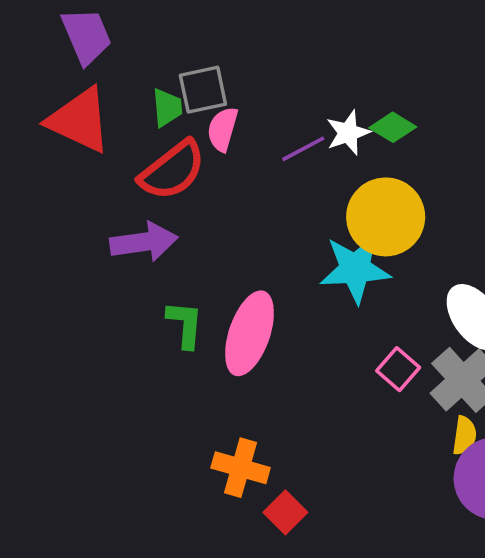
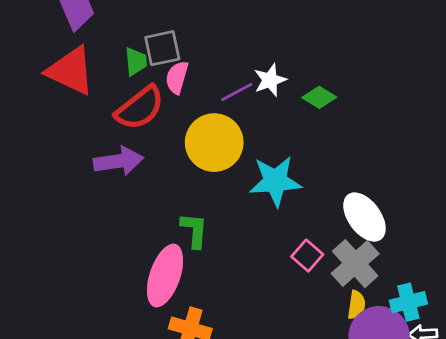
green diamond: (393, 127) -> (319, 97), moved
yellow circle: (386, 217) -> (214, 143), moved
green L-shape: (185, 324) -> (194, 230), moved
pink ellipse: (250, 333) -> (165, 276), moved

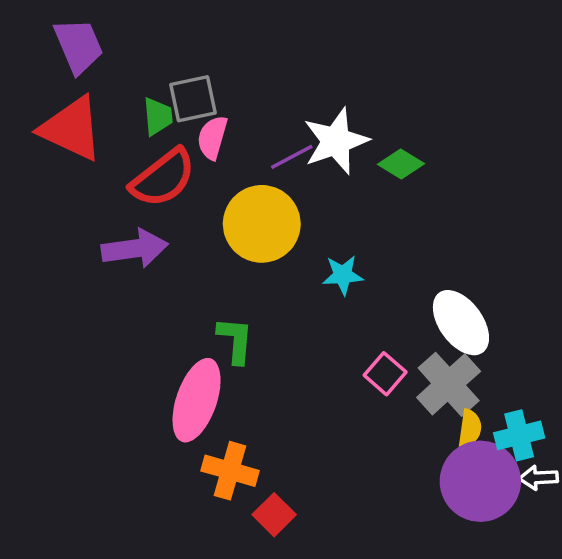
white star: (270, 80) -> (336, 141), size x1.5
cyan star: (275, 181) -> (343, 275), size x0.6
yellow semicircle: (356, 305) -> (470, 428), moved

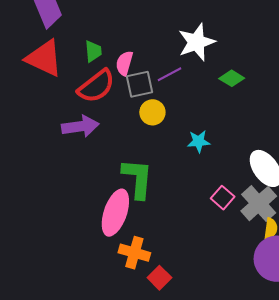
gray square: (193, 99) -> (139, 84), moved
white star: (336, 141) -> (197, 42), moved
yellow circle: (262, 224) -> (152, 112), size x0.6
green L-shape: (235, 340) -> (137, 178), size x1.5

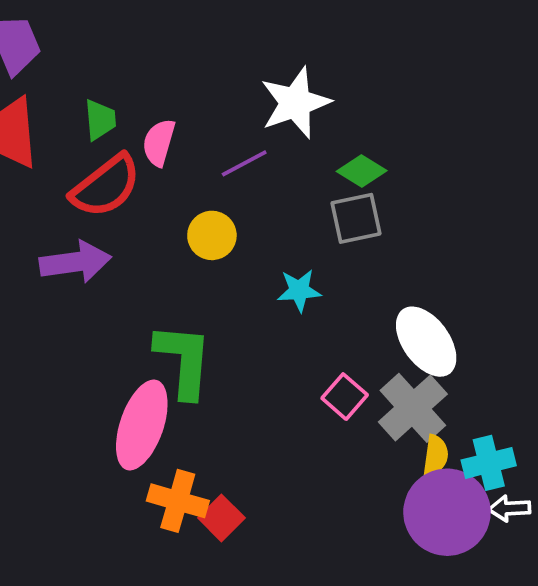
gray square: (139, 84) -> (356, 218), moved
red square: (159, 278) -> (221, 518), moved

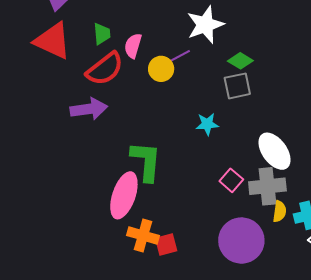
yellow circle: (212, 235) -> (161, 69), moved
gray cross: (413, 408) -> (267, 186), turned 36
purple circle: (447, 512) -> (241, 241), moved
red square: (221, 518) -> (166, 245), turned 30

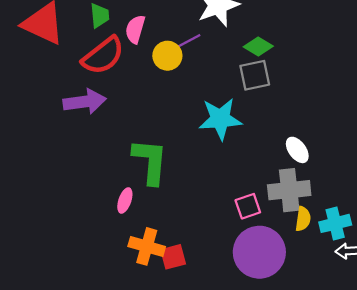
cyan star: (207, 124) -> (220, 119), size x1.6
white ellipse: (275, 151) -> (297, 150), size x0.6
pink square: (231, 180) -> (248, 206), moved, turned 30
pink ellipse: (124, 195) -> (125, 200), size x0.5

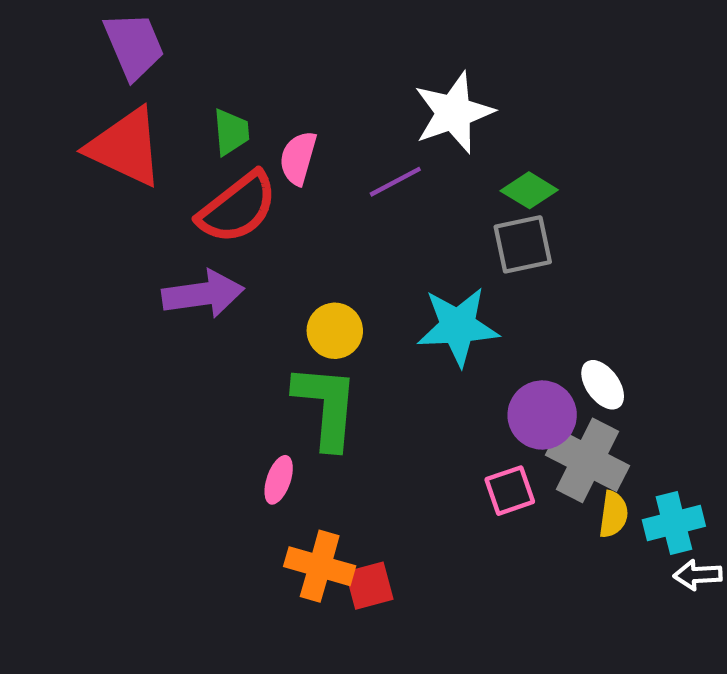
yellow circle: (167, 56) -> (335, 331), moved
gray cross: (289, 190) -> (588, 460), turned 33
purple circle: (259, 252) -> (542, 415), moved, size x0.7

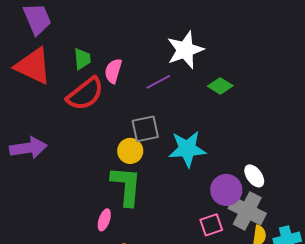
gray square: (523, 244) -> (145, 129), moved
purple arrow: (203, 294) -> (28, 148), moved

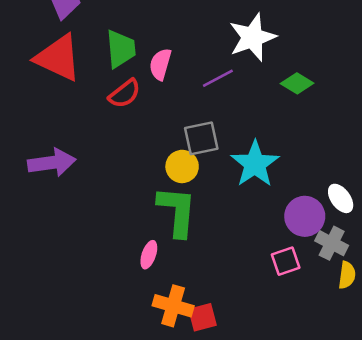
green trapezoid: (82, 59) -> (121, 49), size x1.4
red semicircle: (85, 94) -> (125, 94), size x0.7
cyan star: (187, 149) -> (255, 164), turned -30
gray cross: (247, 211) -> (332, 243), size x0.7

